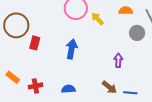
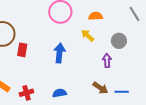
orange semicircle: (126, 11) -> (96, 16), moved
yellow arrow: (97, 19) -> (88, 35), moved
gray circle: (137, 33) -> (119, 41), moved

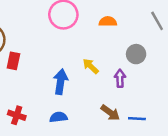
yellow arrow: (88, 35) -> (91, 66), moved
blue arrow: (59, 53) -> (61, 82), moved
red cross: (26, 93) -> (17, 115), turned 32

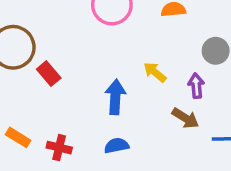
red rectangle: (13, 61) -> (49, 74), turned -48
brown arrow: (110, 113) -> (185, 118), moved

